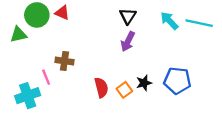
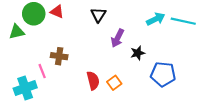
black triangle: (128, 16) -> (98, 15), moved
cyan arrow: (169, 21) -> (156, 19), turned 108
black star: (144, 83) -> (138, 53), moved

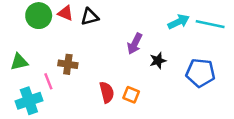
black triangle: (98, 15) -> (90, 17), moved, turned 42
green triangle: (17, 32) -> (19, 62), moved
blue pentagon: (163, 74) -> (200, 73), moved
orange square: (114, 83) -> (131, 95), turned -32

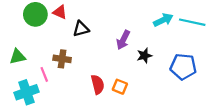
black triangle: (90, 17) -> (81, 29), moved

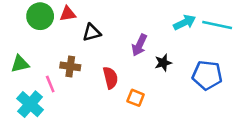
red triangle: (60, 12) -> (68, 14), turned -32
red semicircle: (98, 84) -> (110, 78), moved
cyan cross: (26, 92) -> (30, 104), turned -30

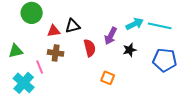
red triangle: (68, 14) -> (54, 31), moved
cyan arrow: (185, 22) -> (135, 24), moved
cyan line: (217, 25) -> (160, 26), moved
red semicircle: (110, 78) -> (90, 48), moved

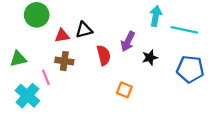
cyan arrow: (135, 24) -> (156, 16), moved, turned -54

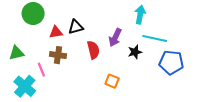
cyan line: (184, 30) -> (155, 38), moved

